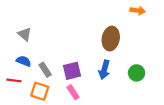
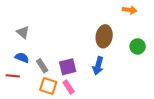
green circle: (137, 73) -> (138, 46), moved
orange square: (40, 91) -> (48, 86), moved

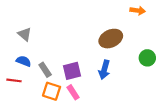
brown ellipse: (104, 36) -> (111, 39), turned 55
green circle: (138, 46) -> (147, 58), moved

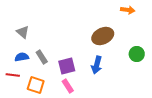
blue semicircle: (24, 61) -> (22, 57), turned -32
gray rectangle: (45, 70) -> (42, 57), moved
orange square: (52, 91) -> (36, 85), moved

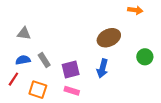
gray triangle: (23, 32) -> (24, 33), turned -32
red line: (13, 75) -> (13, 79), turned -64
pink rectangle: (68, 86) -> (72, 91), turned -40

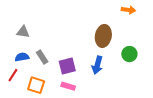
brown ellipse: (109, 38) -> (103, 36), turned -55
green circle: (145, 57) -> (129, 54), moved

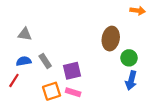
green circle: (129, 54) -> (129, 58), moved
blue arrow: (97, 65) -> (131, 80), moved
orange square: (36, 85) -> (52, 91), moved, turned -36

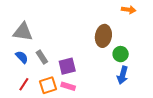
gray triangle: (25, 34) -> (23, 32), size x1.5
blue semicircle: (24, 61) -> (22, 57), turned 56
red line: (14, 80) -> (24, 84), moved

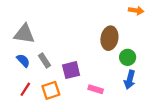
pink rectangle: (68, 86) -> (96, 89), moved

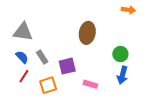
brown ellipse: (109, 38) -> (87, 33), moved
red line: (25, 89) -> (24, 76), moved

